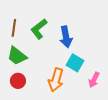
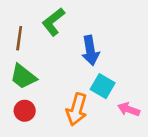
green L-shape: (39, 29) -> (53, 22), moved
pink arrow: (94, 80) -> (129, 109), turned 84

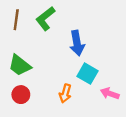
brown line: (19, 38) -> (16, 20), moved
orange arrow: (77, 109) -> (65, 93), size x0.7

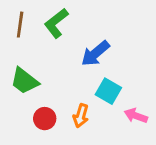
blue arrow: (77, 43) -> (95, 53), turned 60
red circle: (21, 95) -> (45, 119), moved

